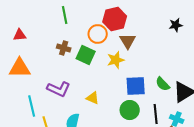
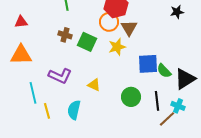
orange circle: (98, 34) -> (109, 22), moved
blue square: (136, 86) -> (148, 64), moved

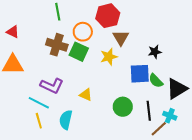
black star: (177, 12) -> (155, 52), moved
red triangle: (21, 22) -> (13, 32), turned 32
orange circle: (109, 22) -> (83, 32), moved
brown cross: (65, 35) -> (57, 45), size x1.5
cyan line: (33, 93) -> (39, 103), moved, turned -50

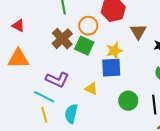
brown triangle: (121, 38) -> (138, 32), moved
brown cross: (57, 45) -> (62, 39), turned 30
blue square: (140, 74) -> (111, 68), moved

